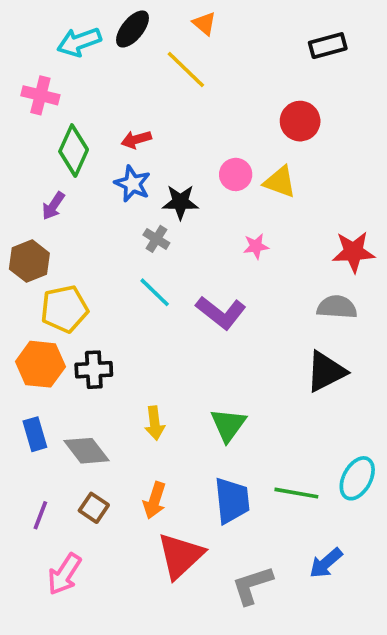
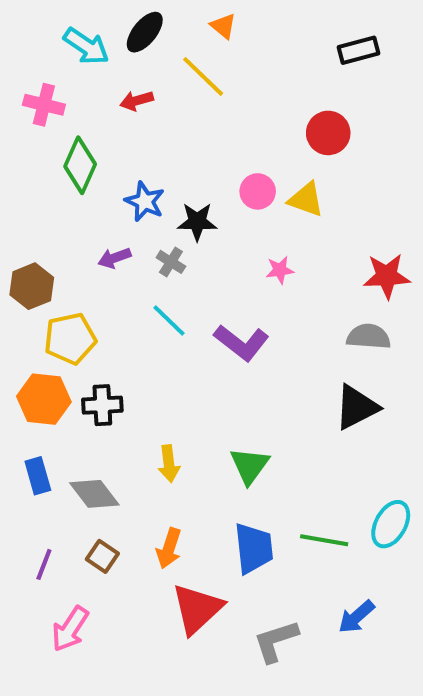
cyan arrow: (79, 42) -> (86, 46), turned -126
red arrow: (136, 139) -> (137, 101), moved
purple arrow: (53, 206) -> (114, 258), moved, turned 36

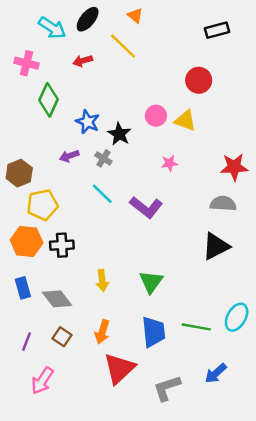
black star: (197, 222) -> (119, 134), turned 30

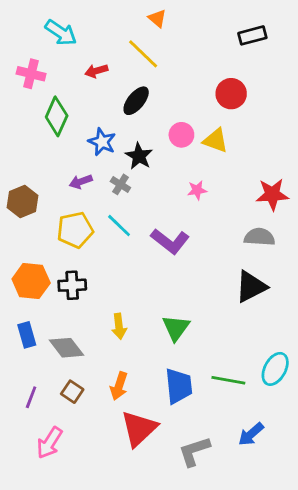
black ellipse: (88, 19) -> (136, 101), moved
yellow pentagon: (42, 205) -> (75, 230), moved

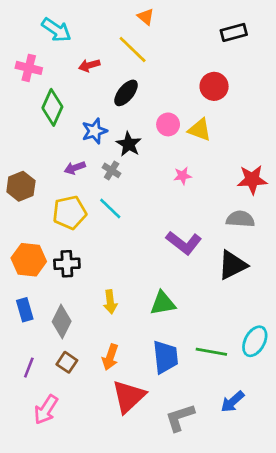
blue star: (102, 142) -> (94, 131), turned 30
purple L-shape: (170, 241) -> (184, 243), moved
green triangle: (176, 328) -> (163, 303), turned 44
gray diamond: (67, 348) -> (62, 322), turned 64

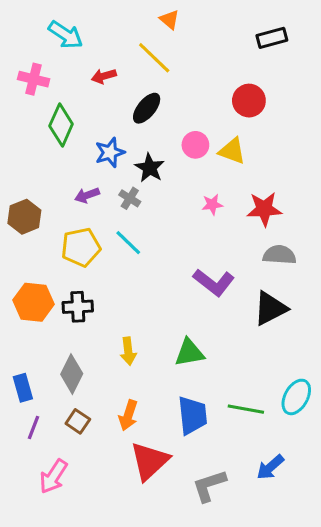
red star: (252, 180) -> (264, 209), moved
blue rectangle: (25, 310) -> (23, 388), moved

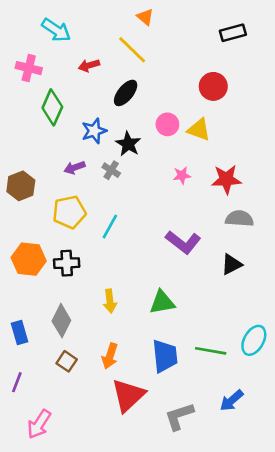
cyan line: (128, 243) -> (110, 226), moved, turned 75
black triangle: (270, 308) -> (232, 264), size x0.7
purple line: (34, 427) -> (17, 382), moved
pink arrow: (53, 476) -> (39, 424), moved

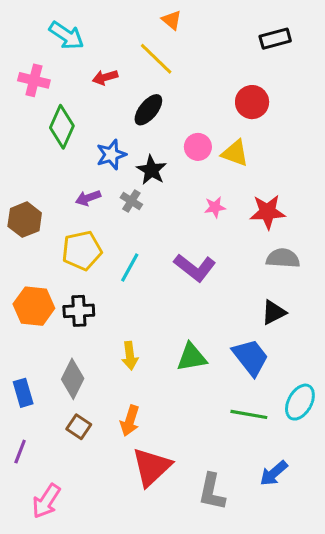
purple L-shape: (183, 242) -> (195, 268), moved
blue trapezoid: (165, 356) -> (250, 357), moved, turned -32
gray L-shape: (179, 416) -> (212, 492), turned -60

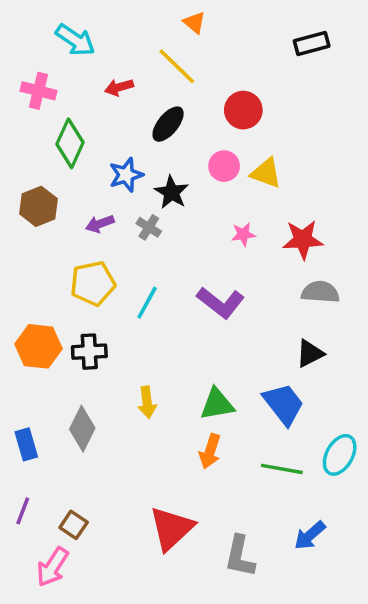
red circle: (252, 102) -> (243, 110), moved
brown hexagon: (25, 220) -> (39, 206), moved
orange arrow: (130, 421) -> (210, 451), moved
brown square: (79, 427) -> (74, 525), moved

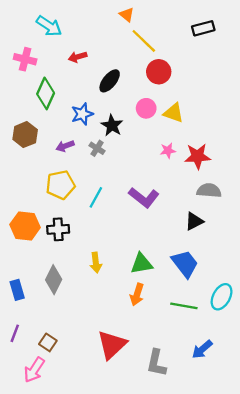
yellow line: (177, 66) -> (144, 41), moved
pink star: (243, 234) -> (168, 151), moved
black triangle: (310, 353) -> (194, 221), moved

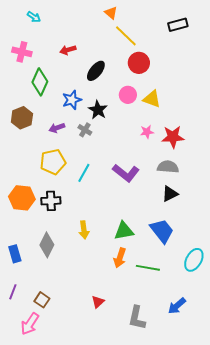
cyan arrow: (49, 26) -> (34, 17), moved, size x0.6
gray semicircle: (209, 191) -> (168, 167), moved
green line: (184, 306) -> (148, 268), moved
red triangle: (112, 345) -> (98, 302), size x0.5

